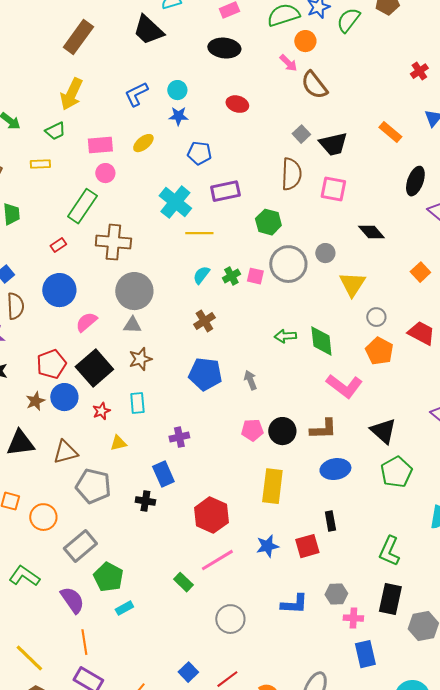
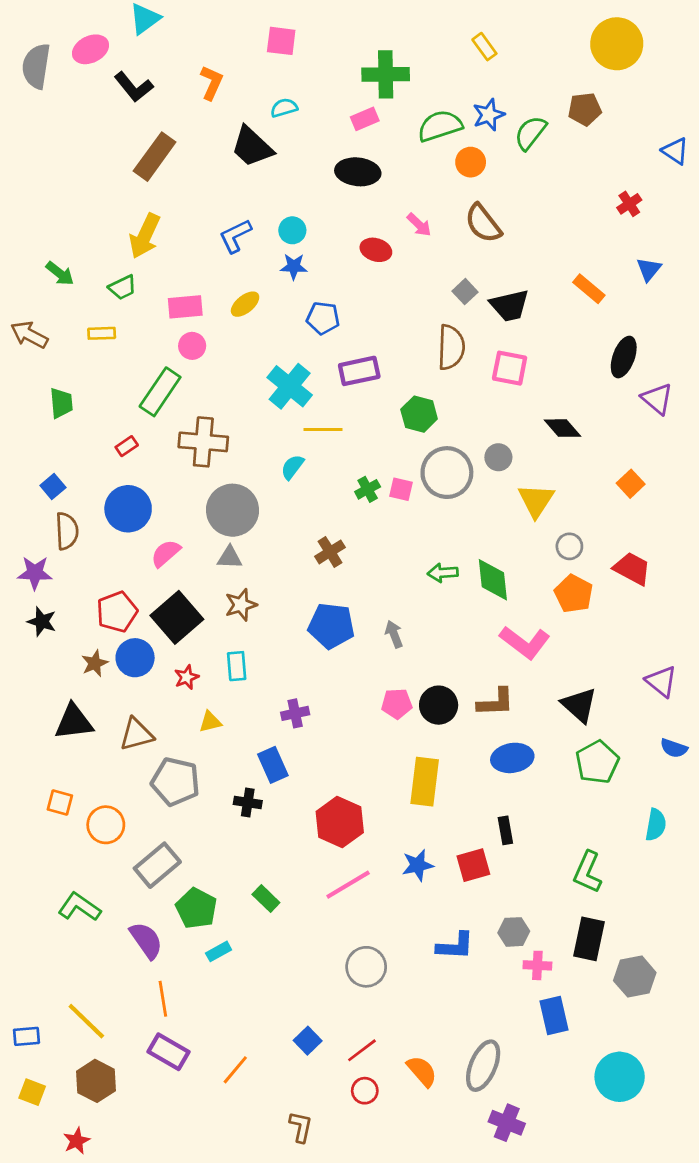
pink arrow: (288, 63) -> (419, 225), moved
cyan semicircle: (201, 275) -> (292, 467), moved
green rectangle: (183, 582) -> (266, 899), moved

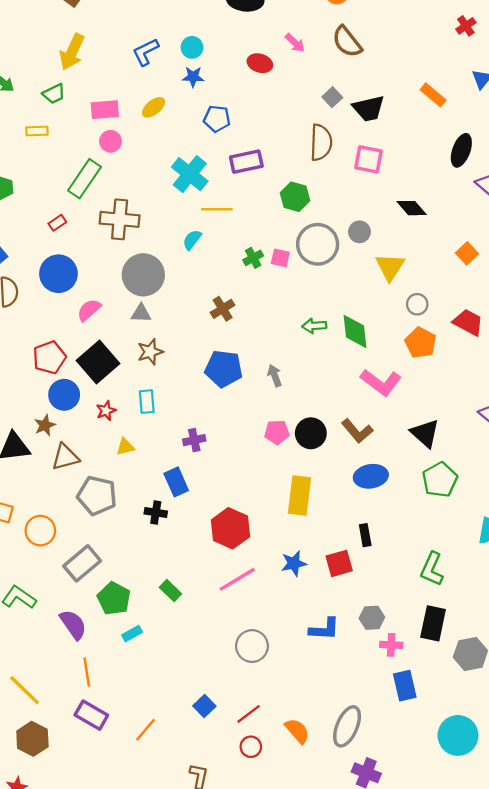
brown star: (95, 663) -> (45, 425), moved
brown L-shape: (496, 702) -> (357, 431), turned 52

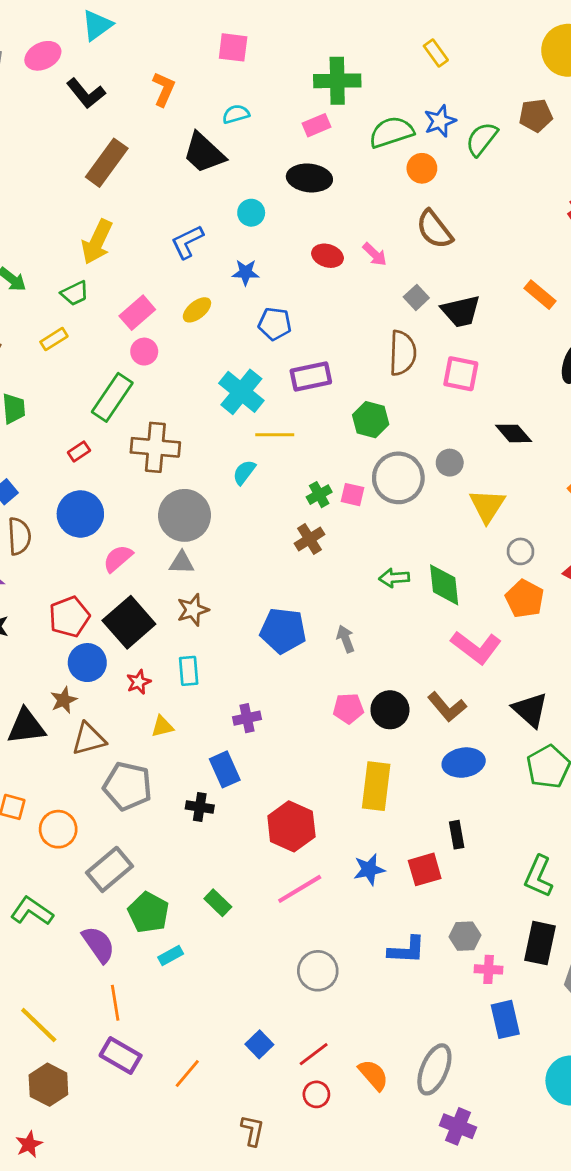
pink arrow: (295, 43) -> (375, 254), moved
cyan circle: (192, 47) -> (251, 213), moved
pink rectangle: (105, 110) -> (137, 313), turned -36
yellow rectangle: (37, 131) -> (54, 339), turned -30
brown cross: (223, 309) -> (309, 539), moved

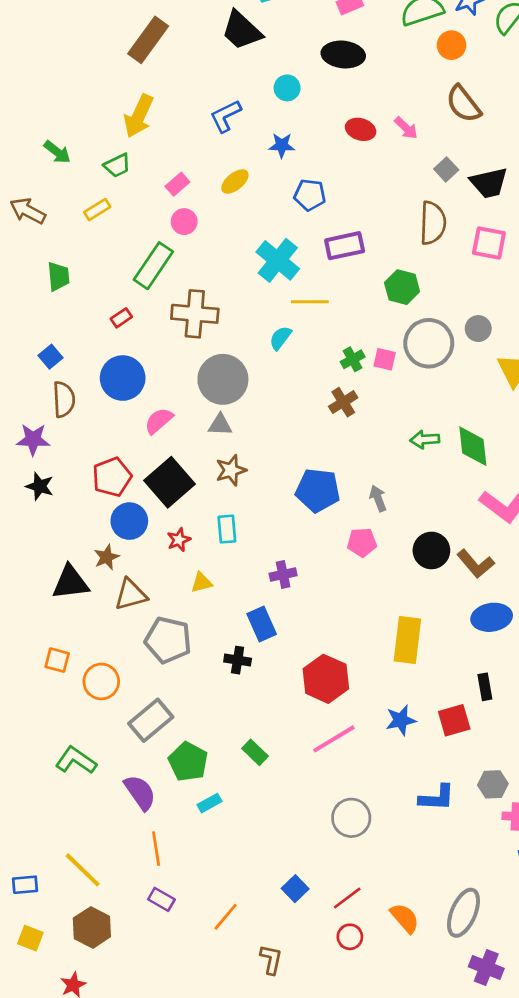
pink rectangle: (137, 313) -> (177, 184), size x0.7
pink pentagon: (348, 708) -> (362, 542), moved
black circle: (390, 710) -> (431, 550), moved
purple rectangle: (121, 1056) -> (161, 899), size x0.7
brown L-shape: (253, 1130) -> (271, 960), moved

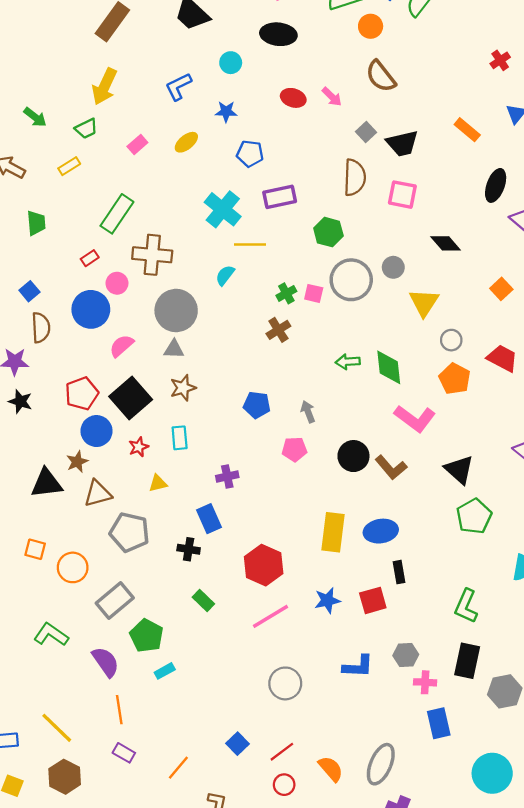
pink circle: (184, 222) -> (117, 283), moved
blue pentagon: (318, 490) -> (257, 405), size x0.7
blue ellipse: (492, 617) -> (381, 531), moved
green rectangle: (255, 752) -> (203, 600), moved

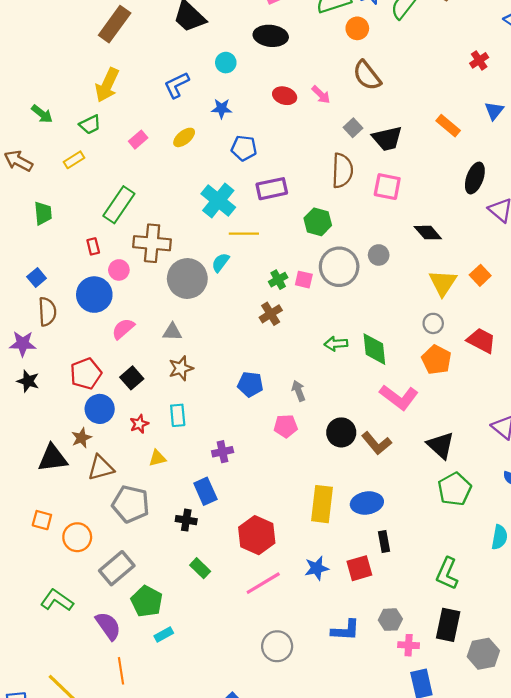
red rectangle: (90, 258) -> (93, 246), turned -70
yellow triangle: (424, 303) -> (443, 283), moved
gray circle: (176, 311) -> (187, 279), moved
black square: (131, 398) -> (132, 378), size x0.6

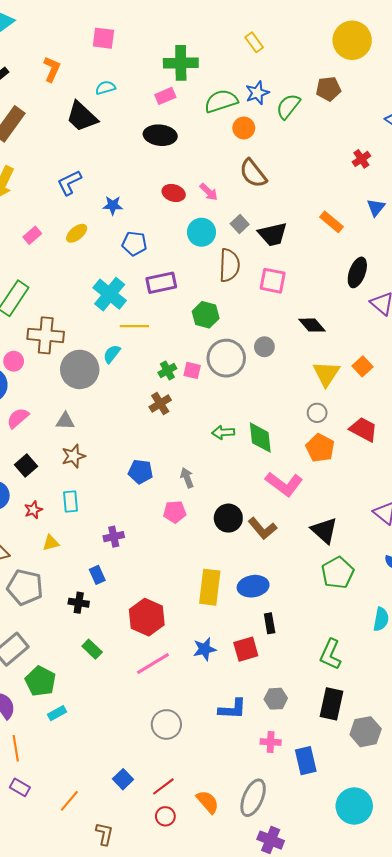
cyan circle: (226, 63) -> (201, 232), moved, size x1.4
blue rectangle: (205, 491) -> (97, 575), size x0.7
pink cross: (409, 645) -> (271, 742), moved

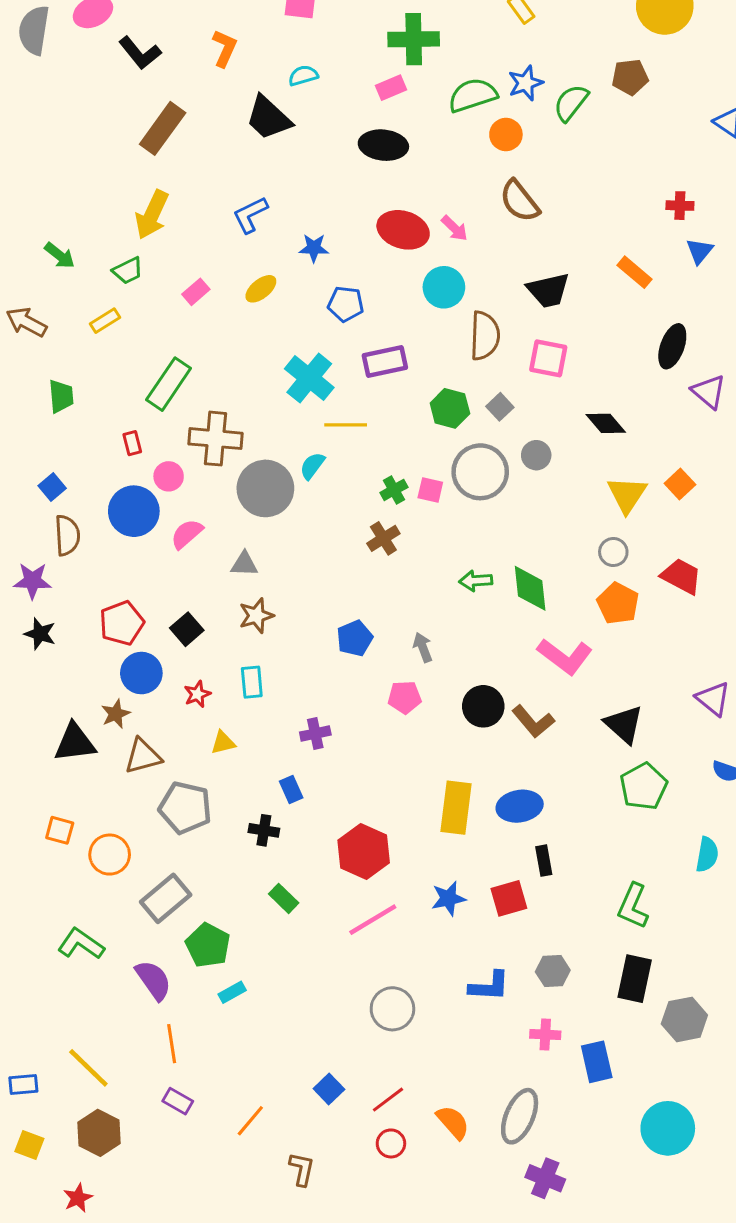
red cross: (361, 159) -> (680, 206), moved, turned 36
red ellipse: (174, 193) -> (403, 230), size x1.5
gray square: (240, 224) -> (500, 407), moved
pink semicircle: (18, 418) -> (187, 534), moved
blue pentagon: (141, 472) -> (355, 638), turned -30

